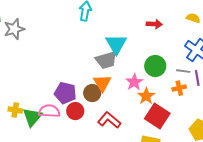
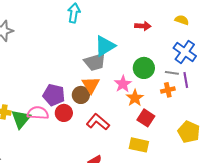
cyan triangle: (116, 44) -> (105, 46), turned 30
red square: (157, 116) -> (146, 118), size x0.7

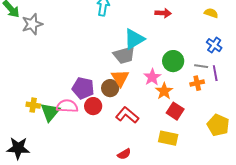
red arrow: (143, 26) -> (163, 13), moved
blue cross: (185, 52) -> (214, 45), size x0.7

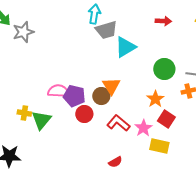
red arrow: (163, 13) -> (163, 21), moved
gray trapezoid: (124, 55) -> (106, 30), moved
pink star: (152, 77) -> (143, 128), moved
pink semicircle: (67, 106) -> (58, 91), moved

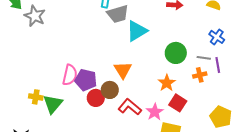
gray star: (23, 32) -> (35, 16), turned -30
pink semicircle: (58, 91) -> (70, 75), turned 100
brown circle: (101, 96) -> (110, 90), moved

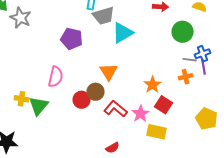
blue cross: (217, 37) -> (203, 54), moved, turned 35
green circle: (176, 53) -> (183, 32), moved
purple pentagon: (86, 80) -> (72, 39), moved

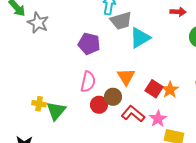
pink semicircle: (56, 77) -> (88, 82), moved
red square: (164, 105) -> (154, 89), moved

